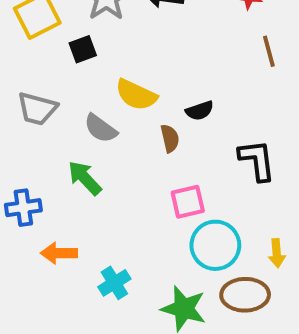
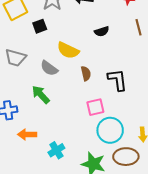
black semicircle: (200, 111) -> (102, 31), moved
black L-shape: (257, 160) -> (117, 80), moved

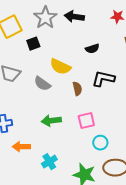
black L-shape: (117, 80) -> (103, 79), moved, turned -70
green arrow: (41, 95) -> (51, 121), moved, turned -54
cyan circle: (110, 130) -> (100, 143), size x0.6

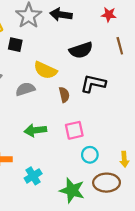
black square: (33, 44) -> (15, 45), turned 32
black semicircle: (92, 49) -> (81, 50), size x1.5
gray semicircle: (42, 84) -> (25, 89), turned 126

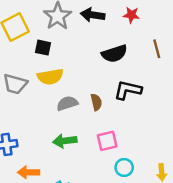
red star: (109, 15) -> (131, 15), moved
yellow semicircle: (45, 70) -> (50, 77), moved, turned -35
gray semicircle: (25, 89) -> (67, 103), moved

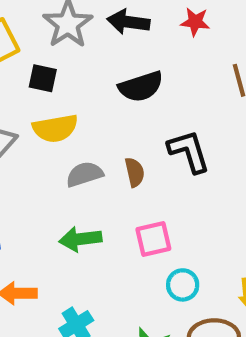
black semicircle: (114, 54) -> (141, 87), moved
black L-shape: (128, 90) -> (189, 151), turned 60

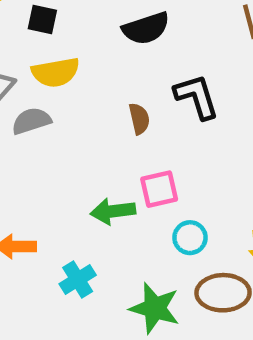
gray semicircle: (85, 174) -> (31, 121), moved
green arrow: (80, 239) -> (113, 211), moved

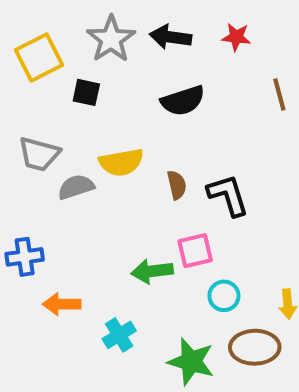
yellow semicircle: (56, 72) -> (121, 162), moved
black L-shape: (197, 97) -> (228, 195), moved

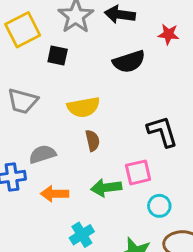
red star: (236, 37) -> (168, 34), moved
brown semicircle: (177, 185) -> (93, 141), moved
gray semicircle: (76, 187) -> (42, 154), moved
orange arrow: (62, 304) -> (55, 194), moved

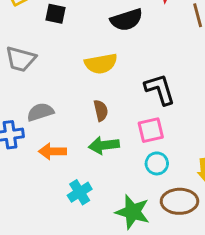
yellow semicircle: (83, 107) -> (101, 64), moved
brown semicircle: (93, 141) -> (101, 111), moved
pink square: (138, 172) -> (151, 130), moved

